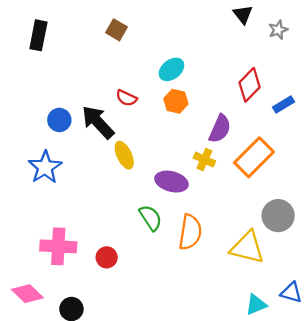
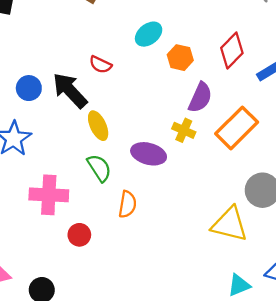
orange hexagon: (176, 101) -> (180, 58), moved
green semicircle: (151, 218) -> (99, 168), moved
orange semicircle: (190, 232) -> (127, 204), moved, size x0.7
pink cross: (58, 246) -> (49, 195), moved

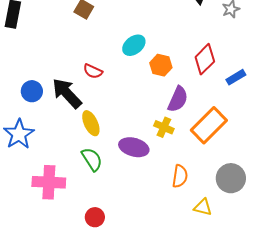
orange semicircle: (127, 204) -> (180, 176), moved
yellow triangle: (230, 224) -> (203, 207), size x0.6
red circle: (79, 235) -> (95, 217), moved

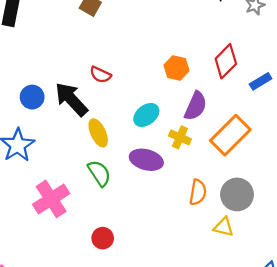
cyan ellipse: (134, 45) -> (146, 115), moved
gray circle: (231, 178) -> (237, 194), moved
pink cross: (49, 182) -> (51, 199), turned -36

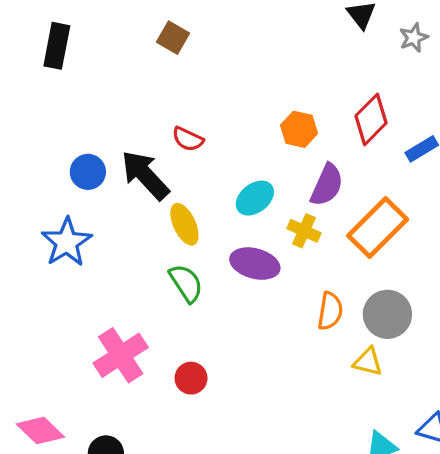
pink cross: (51, 199) -> (121, 355), moved

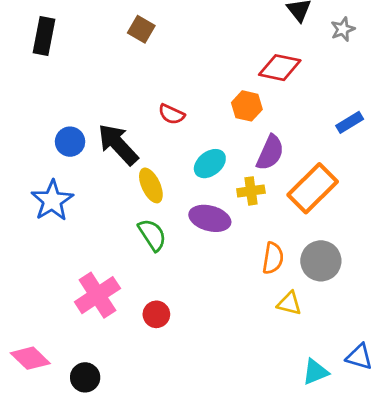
red diamond: (371, 119) -> (280, 68), moved, turned 57
red semicircle: (188, 139) -> (171, 114), moved
yellow cross: (304, 231) -> (251, 191), turned -32
yellow triangle: (368, 362) -> (289, 303), moved

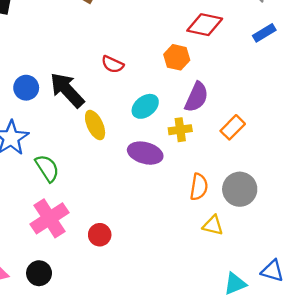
blue rectangle: (350, 122) -> (264, 33), moved
orange rectangle: (313, 188) -> (233, 127), size x0.6
green semicircle: (152, 235) -> (47, 168), moved
black circle: (85, 377) -> (39, 273), moved

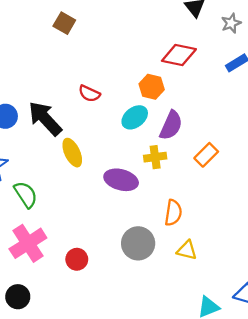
cyan ellipse: (145, 106) -> (135, 117), moved
gray circle: (240, 189) -> (138, 243), moved

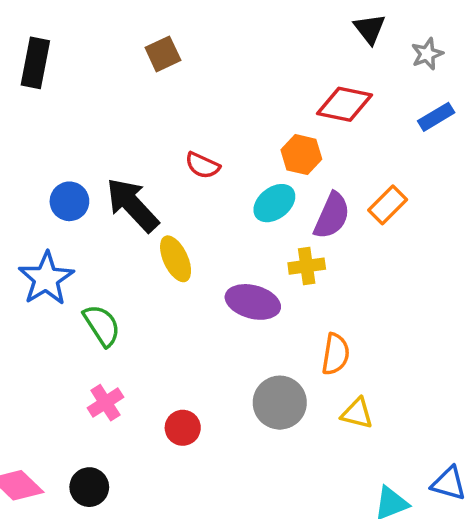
brown square: (64, 23) -> (163, 54), turned 35
orange rectangle: (206, 155) -> (388, 205), moved
pink cross: (28, 243) -> (105, 403), size x0.6

